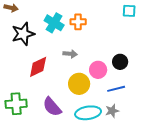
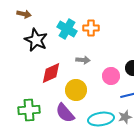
black star: (23, 34) -> (36, 40), turned -30
yellow circle: (79, 84) -> (76, 90), moved

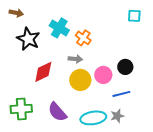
orange cross: (91, 28) -> (83, 38), moved, turned 35
yellow circle: (76, 90) -> (80, 80), moved

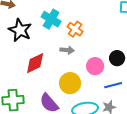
yellow circle: (80, 80) -> (70, 83), moved

